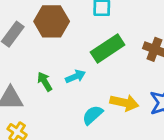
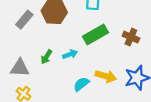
green arrow: (45, 82) -> (46, 57), turned -120

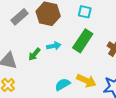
green rectangle: (95, 34) -> (83, 41), turned -35
cyan arrow: (70, 54) -> (54, 46), moved

